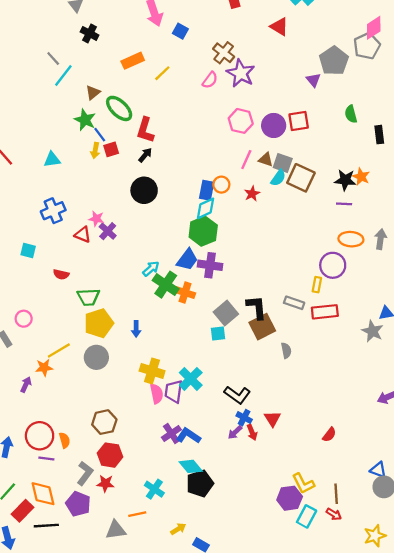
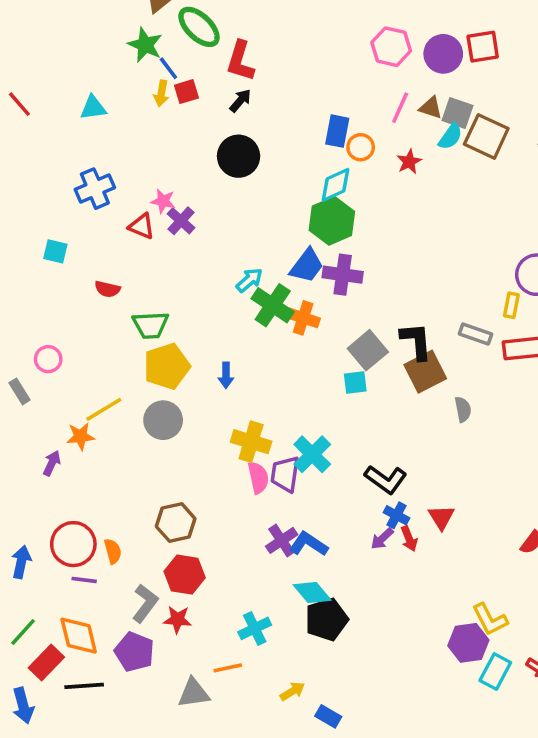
blue rectangle: (207, 190) -> (337, 131), moved
cyan cross: (154, 489) -> (255, 628), turned 30

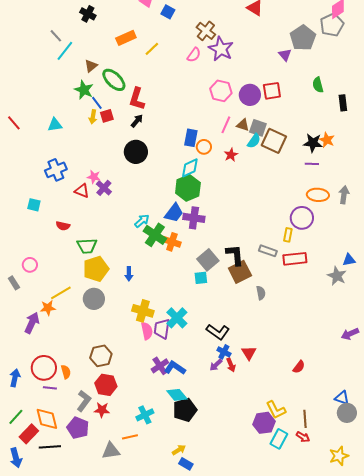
purple arrow: (52, 463) -> (32, 323), size x1.5
yellow arrow: (292, 691) -> (179, 450), moved

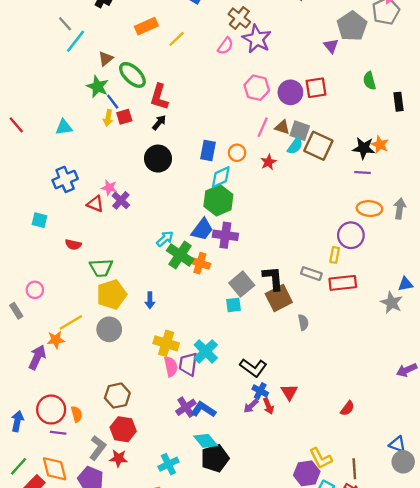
blue rectangle: (191, 138) -> (208, 150), moved

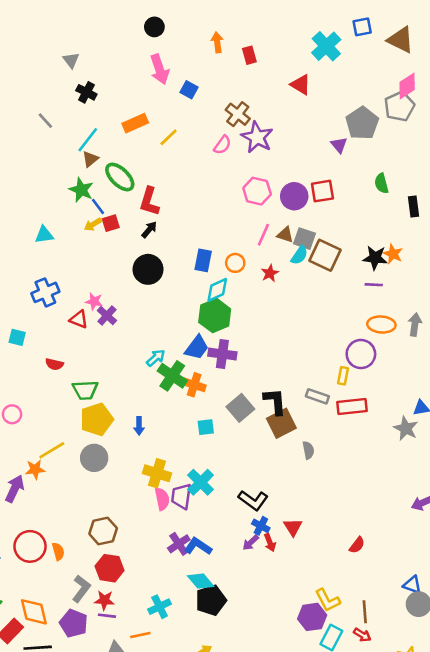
cyan line: (76, 41) -> (88, 140), moved
yellow arrow: (108, 118) -> (93, 224), turned 49
cyan square: (234, 305) -> (206, 427), moved
purple line: (58, 433) -> (107, 616), moved

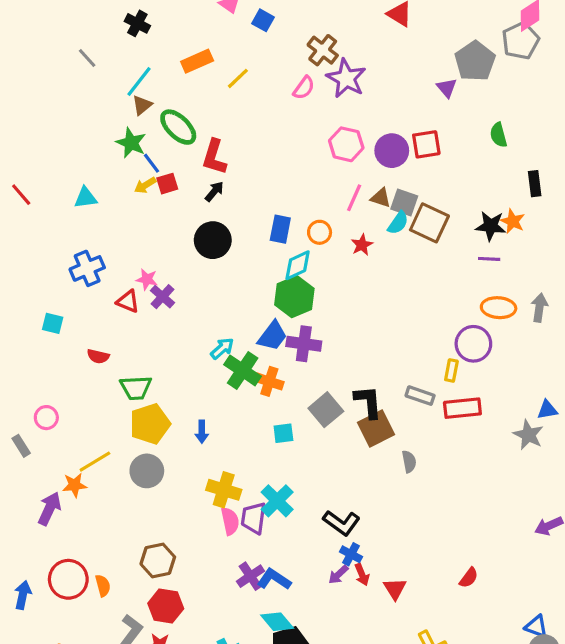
black rectangle: (413, 207) -> (535, 184), moved
red triangle: (293, 527) -> (395, 589), moved

